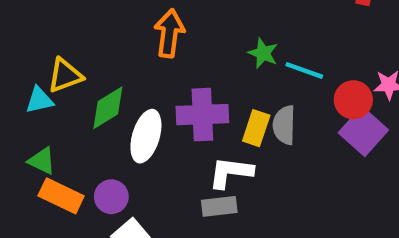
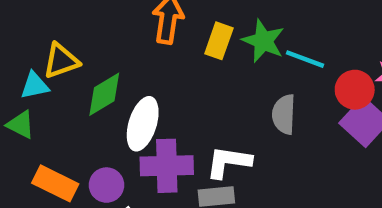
green star: (263, 53) -> (263, 41), size x1.4
purple cross: (202, 115) -> (167, 166), moved
yellow rectangle: (256, 128) -> (219, 41), moved
green triangle: (42, 161) -> (21, 125), moved

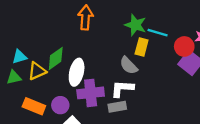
yellow rectangle: (219, 41) -> (142, 47), moved
yellow triangle: (61, 61) -> (37, 71), moved
gray semicircle: (284, 114) -> (129, 65), moved, turned -42
green triangle: (21, 125) -> (14, 77), turned -35

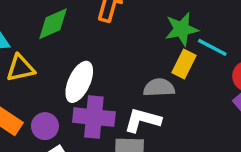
green star: (135, 25) -> (182, 29), turned 30
green diamond: (56, 59) -> (53, 24), moved
gray semicircle: (129, 65) -> (159, 88), turned 120

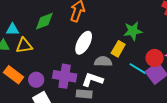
green star: (182, 29) -> (133, 31), moved
cyan line: (212, 47) -> (138, 69), moved
white ellipse: (79, 82) -> (84, 43), moved

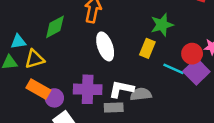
white ellipse: (84, 43) -> (105, 46), turned -40
gray semicircle: (103, 61) -> (141, 94), moved
orange rectangle: (14, 75) -> (38, 89), moved

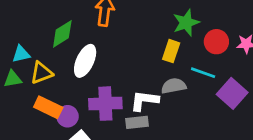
white ellipse: (105, 46) -> (85, 61), moved, turned 48
red circle: (192, 54) -> (216, 42), moved
purple square: (196, 71) -> (232, 93), moved
gray semicircle: (141, 94) -> (174, 86), moved

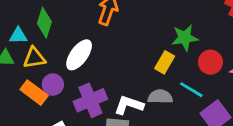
green diamond: (62, 34) -> (44, 23), moved, turned -52
purple cross: (105, 104) -> (90, 100), turned -32
purple circle: (67, 116) -> (53, 85), moved

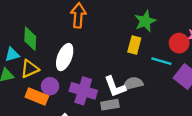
red circle: (210, 62) -> (179, 43), moved
gray semicircle: (160, 97) -> (133, 83), moved
purple cross: (90, 100) -> (83, 91), turned -35
white L-shape: (129, 105) -> (115, 87), turned -115

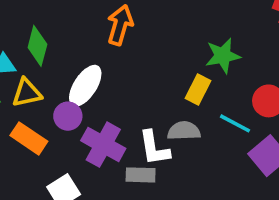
gray semicircle: (133, 83) -> (184, 131), moved
purple circle: (50, 86) -> (68, 116), moved

